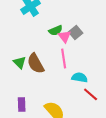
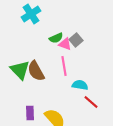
pink triangle: (65, 36) -> (65, 44), turned -32
green triangle: (20, 62) -> (20, 70), size x1.5
purple rectangle: (22, 104) -> (30, 113), moved

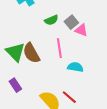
pink triangle: (65, 44) -> (81, 30), moved
red line: (91, 102) -> (69, 97), moved
purple rectangle: (30, 113) -> (15, 85), moved, turned -32

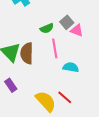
green semicircle: (51, 20) -> (47, 28), moved
brown semicircle: (31, 53) -> (27, 53), turned 30

